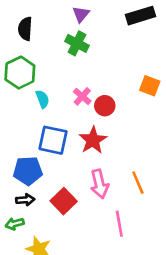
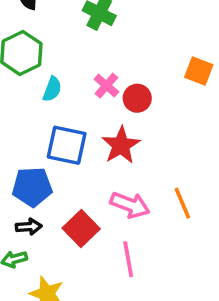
cyan semicircle: (42, 99) -> (52, 89), turned 42
pink arrow: (99, 184) -> (130, 205), turned -56
pink line: (119, 224) -> (128, 259), moved

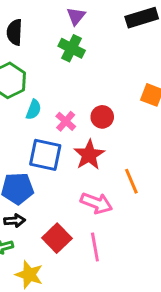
pink cross: (106, 86) -> (66, 121), moved
orange line: (182, 203) -> (131, 181), moved
red square: (81, 228) -> (57, 238), moved

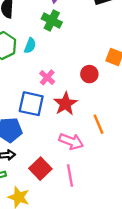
cyan semicircle: (34, 110) -> (30, 46), moved
red circle: (102, 117) -> (89, 74), moved

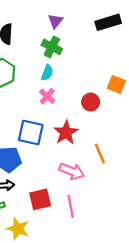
cyan semicircle: (30, 46) -> (47, 73), moved
pink cross: (47, 77) -> (47, 96), moved
red square: (40, 169) -> (40, 199), turned 30

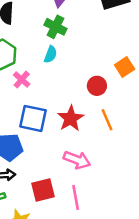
orange square: (116, 84) -> (125, 67), turned 36
pink cross: (47, 96) -> (22, 80), moved
orange line: (100, 154) -> (107, 120), moved

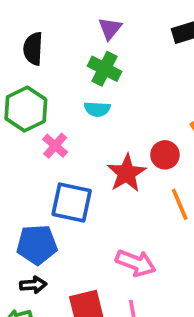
cyan semicircle: (51, 54) -> (97, 109), turned 72
red star: (71, 118) -> (127, 173), moved

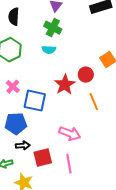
pink cross: (55, 146) -> (13, 87), moved
black arrow: (33, 285) -> (23, 146), moved

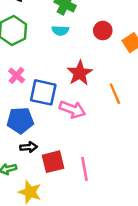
red circle: (86, 75) -> (103, 31), moved
pink arrow: (70, 134) -> (72, 109), moved

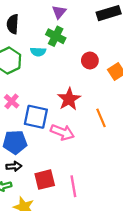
cyan semicircle: (60, 31) -> (38, 52), moved
black arrow: (29, 147) -> (14, 166), moved

